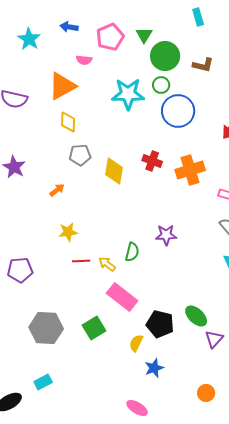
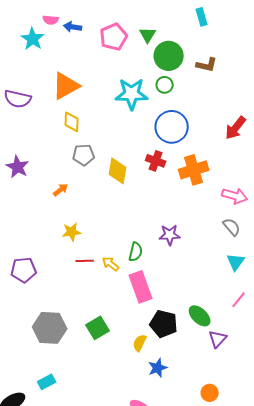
pink semicircle: (84, 60) -> (51, 20), moved
blue circle: (178, 111) -> (172, 127), moved
pink rectangle: (122, 297) -> (141, 287), moved, turned 32

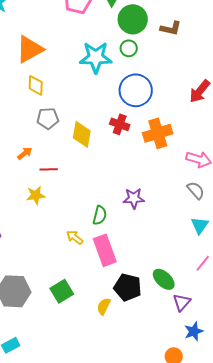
red line: (85, 261) -> (49, 169), moved
yellow arrow: (111, 264) -> (75, 237), moved
blue star: (158, 368) -> (194, 331), moved

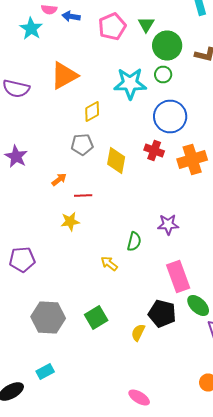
yellow diamond: (36, 85) -> (92, 112), moved, turned 60
pink rectangle: (105, 250) -> (178, 276), moved

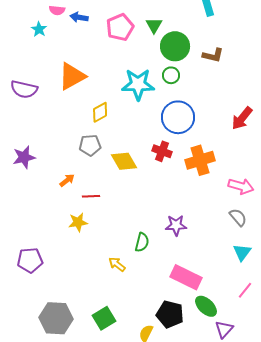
cyan star: (31, 28) -> (39, 29), size x0.7
purple star: (16, 156) -> (24, 157), turned 30
yellow diamond: (116, 160) -> (124, 161), turned -40
pink rectangle: (178, 276) -> (186, 277), turned -44

